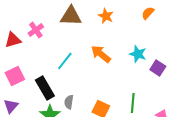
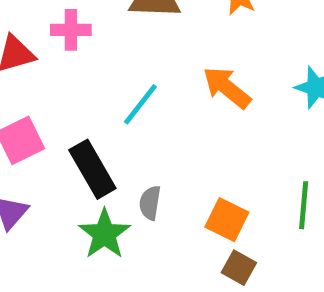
pink cross: (36, 30) -> (71, 30), turned 35

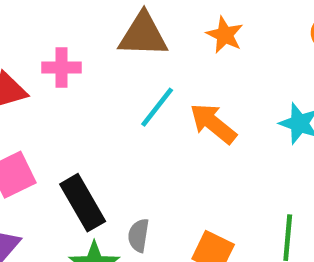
cyan line: (140, 104) -> (157, 107), moved

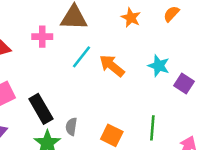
orange star: (225, 35) -> (131, 18), moved
pink cross: (62, 68) -> (42, 37), moved

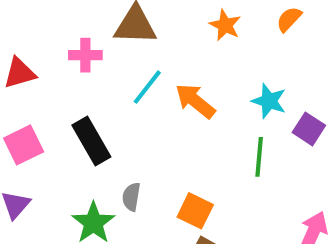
black rectangle: (41, 109) -> (91, 141), moved
green line: (152, 128) -> (259, 157), moved

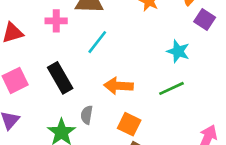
orange arrow: (195, 101) -> (118, 86), moved, turned -36
purple square: (309, 129) -> (205, 20), moved
green line: (259, 157) -> (171, 88), turned 60

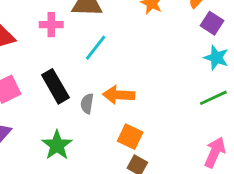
cyan star: (178, 51) -> (216, 58), moved
green line: (171, 88) -> (213, 98), moved
gray semicircle: (87, 115) -> (87, 104), moved

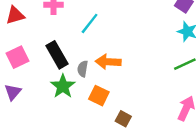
orange square: (130, 137) -> (99, 96), moved
green star: (57, 145) -> (63, 86), moved

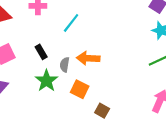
black rectangle: (57, 55) -> (41, 52), size x0.6

